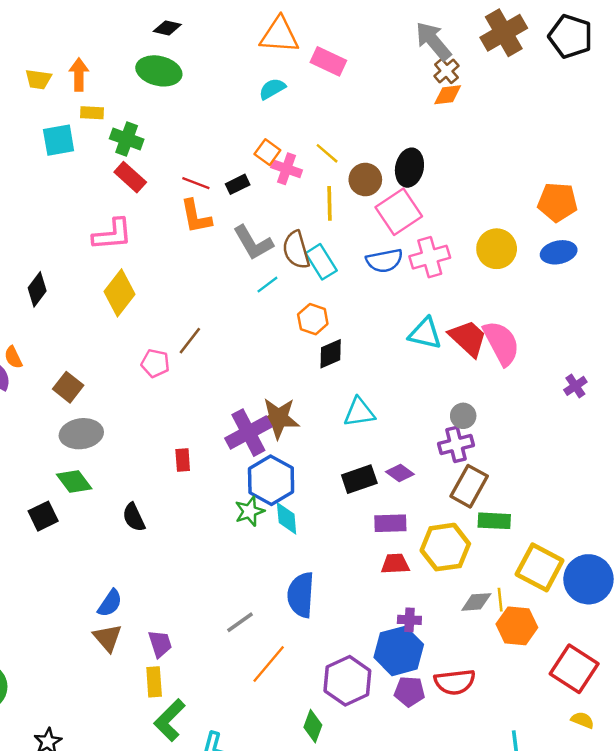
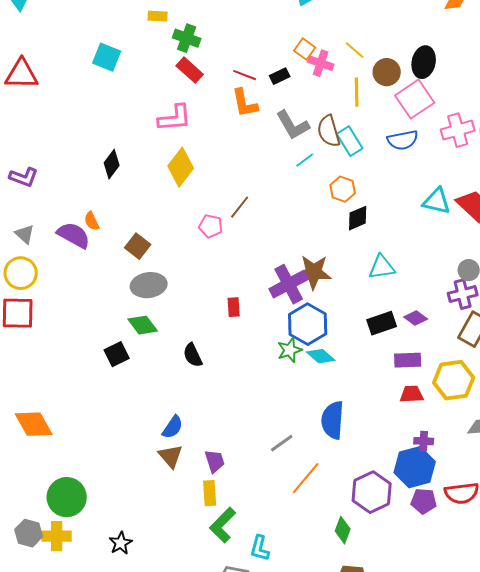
cyan square: (59, 140) -> (107, 57), moved, turned 32
pink cross: (430, 257) -> (458, 130), moved
cyan diamond: (287, 518) -> (321, 356), turned -44

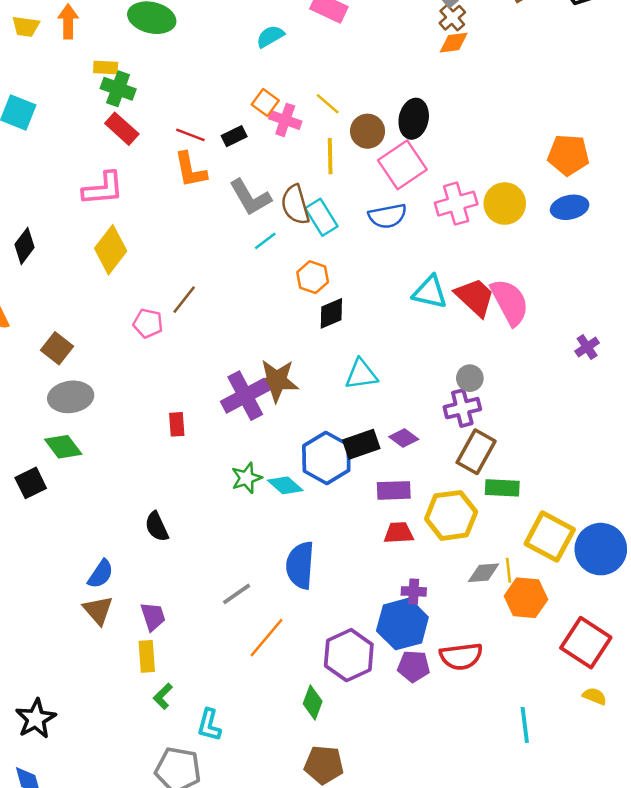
yellow rectangle: (158, 16) -> (106, 68), moved
blue hexagon: (308, 324) -> (326, 458), moved
black semicircle: (193, 355) -> (157, 527), moved
green L-shape: (223, 525) -> (163, 696), size x0.6
black star: (121, 543) -> (36, 719), size x1.4

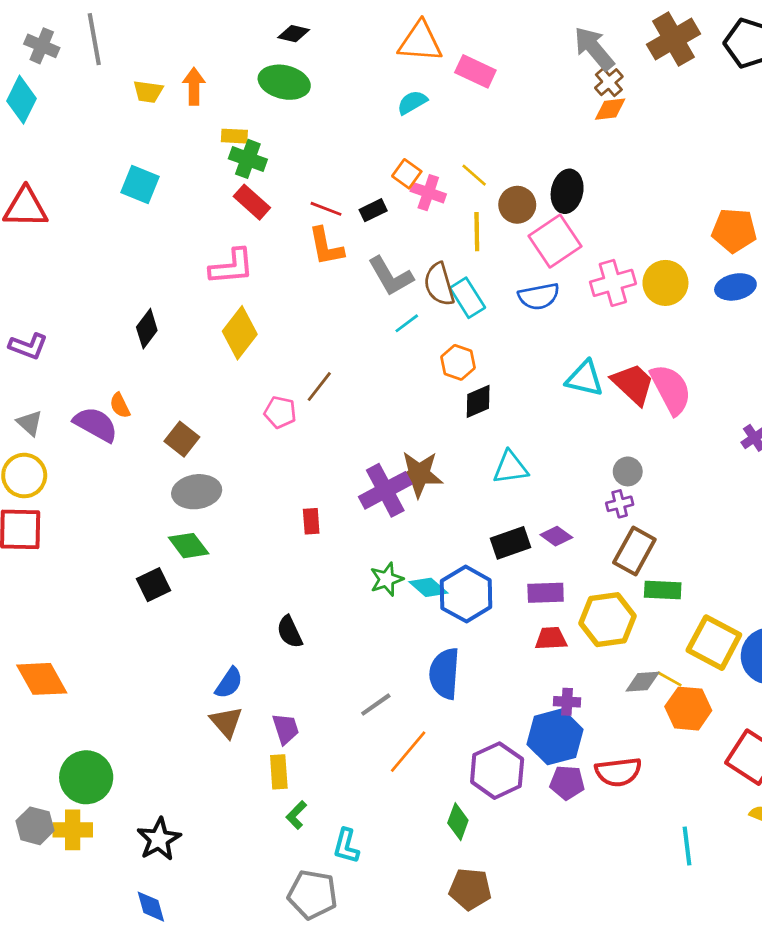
purple cross: (462, 408) -> (620, 504), size x0.7
blue hexagon: (326, 458) -> (466, 594), moved
yellow line: (508, 570) -> (669, 679), turned -55

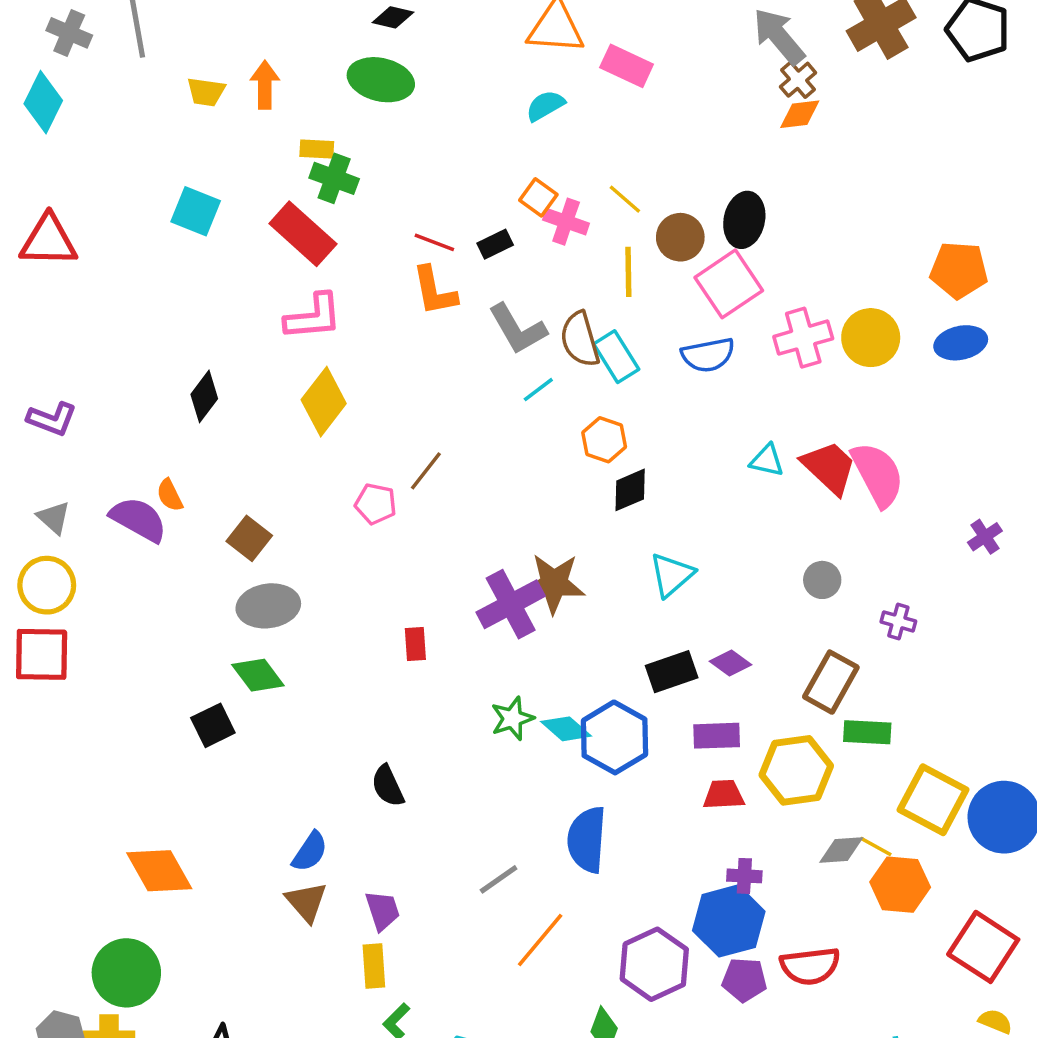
red rectangle: (252, 202) -> (303, 234), moved, size x1.4
cyan triangle: (585, 379) -> (767, 461), size x0.7
cyan triangle: (511, 467) -> (672, 575), turned -33
purple cross: (620, 504) -> (898, 621), moved, turned 30
orange diamond: (42, 679) -> (159, 871), moved

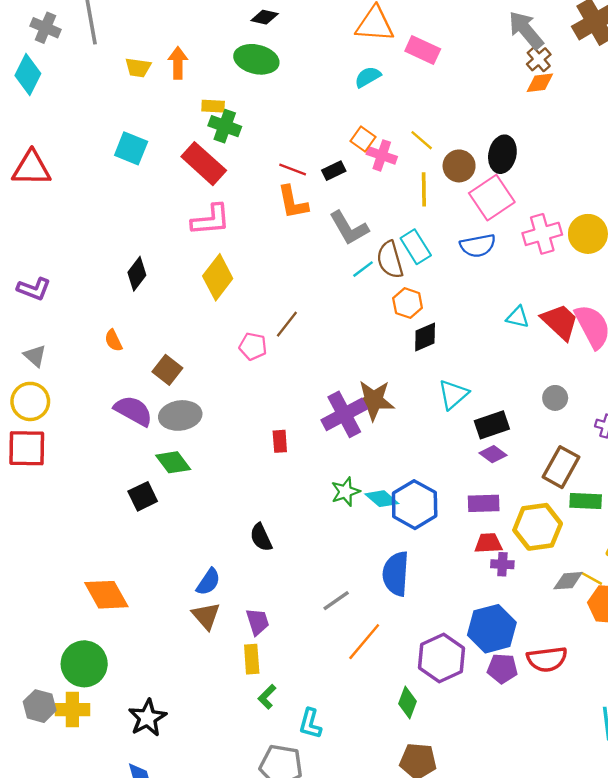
brown semicircle: (580, 339) -> (390, 260), moved
purple semicircle: (138, 519) -> (133, 411), moved
black rectangle: (672, 672) -> (492, 425), moved
purple cross: (744, 876) -> (502, 564), moved

